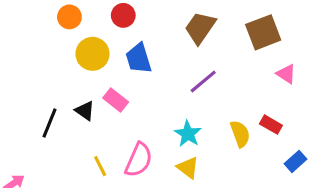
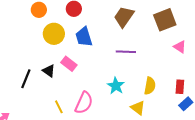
purple line: (203, 82) -> (126, 52), turned 42
red rectangle: (271, 125) -> (180, 87), moved, turned 64
yellow semicircle: (240, 134) -> (150, 86), turned 30
yellow triangle: (188, 168) -> (138, 108), moved

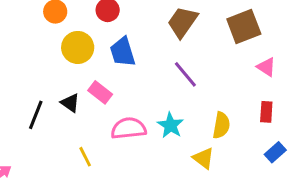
purple line: (126, 52) -> (185, 74), turned 48
red rectangle: (180, 87) -> (266, 112), moved
pink semicircle: (84, 103) -> (129, 128), moved, turned -120

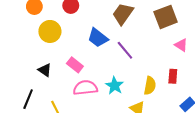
blue trapezoid: (123, 52) -> (98, 38), moved, turned -35
pink rectangle: (100, 92) -> (75, 65), moved
red rectangle: (266, 112) -> (173, 76), moved
black line: (36, 115) -> (28, 99), moved

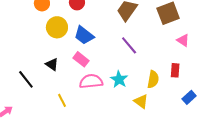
blue trapezoid: (98, 38) -> (84, 35), moved
black line: (28, 99) -> (26, 79), moved, turned -60

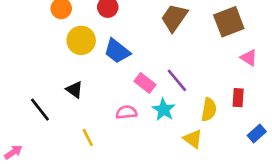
purple line: (129, 45) -> (177, 80), moved
pink rectangle: (81, 59) -> (145, 83), moved
pink semicircle: (91, 81) -> (126, 112), size x0.7

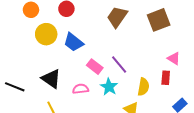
pink triangle: (249, 58) -> (174, 58), moved
black triangle: (74, 90) -> (51, 79), moved, size x1.5
black line: (40, 110) -> (15, 87), turned -30

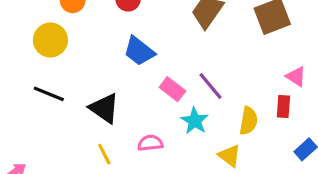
yellow circle: (46, 34) -> (50, 40), moved
black line: (15, 87) -> (49, 94), moved
pink semicircle: (81, 89) -> (150, 143), moved

